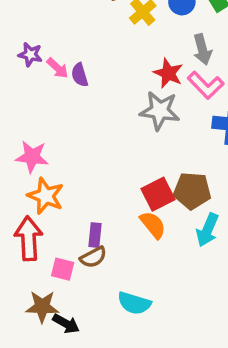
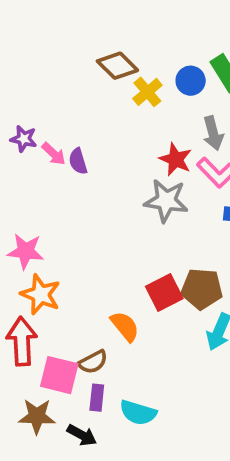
orange semicircle: (153, 225) -> (125, 326), moved
purple rectangle: (95, 235) -> (97, 398), moved
pink square: (63, 269) -> (59, 375), size x1.5
black arrow: (66, 324) -> (82, 435), moved

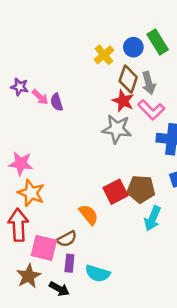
brown diamond: (117, 66) -> (128, 79), moved, turned 64
brown star: (37, 416) -> (29, 276), turned -30

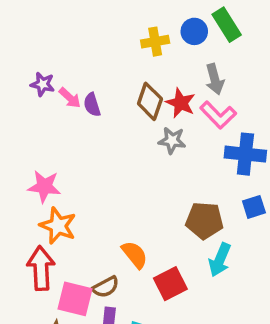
yellow cross: (104, 55) -> (155, 42), turned 30
brown diamond: (128, 79) -> (150, 101), moved
gray star: (117, 129) -> (172, 140), size x0.7
red square: (115, 192) -> (170, 284), moved

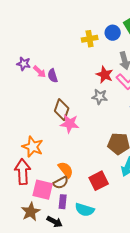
brown diamond: (150, 101) -> (62, 110), moved
pink star: (44, 186) -> (70, 124), moved
orange semicircle: (135, 255) -> (66, 170), moved

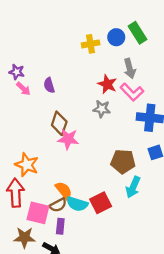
pink arrow: (40, 72) -> (23, 89), moved
cyan semicircle: (85, 210) -> (77, 204), moved
brown star: (31, 212) -> (25, 237), turned 30

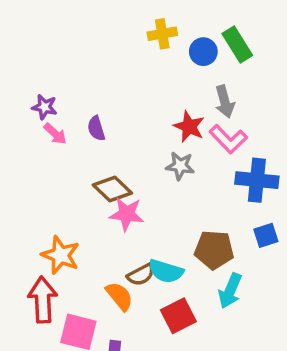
yellow cross: (91, 44) -> (162, 34), moved
brown diamond: (59, 123) -> (112, 189), turned -65
cyan semicircle: (77, 204) -> (166, 271), moved
brown semicircle: (58, 205) -> (141, 275), moved

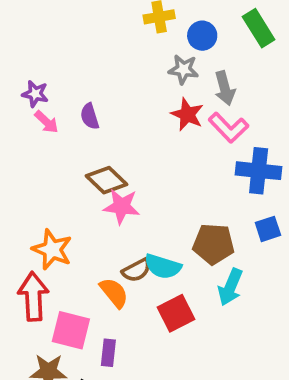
green rectangle: (237, 44) -> (259, 28), moved
gray star: (180, 166) -> (183, 69), moved

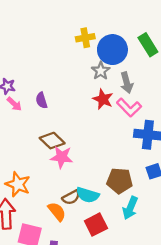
blue circle: (202, 36) -> (112, 50), size x1.6
gray star: (183, 69) -> (101, 71), turned 30

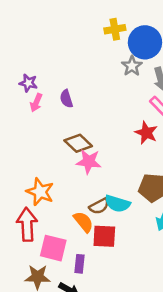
red star: (103, 99) -> (146, 133), moved
pink arrow: (14, 104) -> (36, 103), turned 70
red square: (96, 225) -> (104, 236), moved, turned 30

